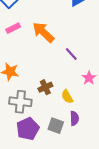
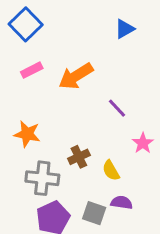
orange arrow: (43, 32) -> (76, 76), turned -75
purple semicircle: (74, 118) -> (122, 202), turned -80

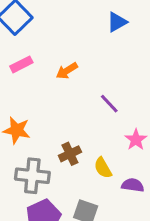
orange arrow: (76, 76) -> (67, 71), size x0.6
purple semicircle: (122, 202) -> (133, 185), moved

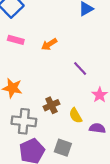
pink rectangle: (21, 64) -> (16, 40), turned 42

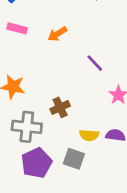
yellow semicircle: (76, 116) -> (89, 135), moved, turned -56

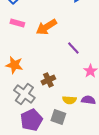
orange arrow: (57, 34) -> (46, 27), size x1.5
gray cross: (27, 127) -> (24, 94), turned 30

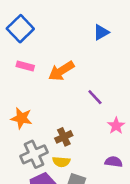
gray cross: (24, 94) -> (34, 154), turned 30
yellow semicircle: (69, 100) -> (61, 162), moved

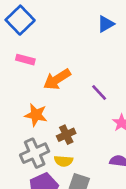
orange arrow: (61, 71) -> (57, 79), moved
orange star: (22, 118) -> (36, 115), moved

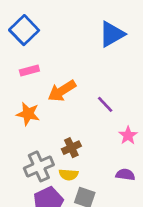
blue triangle: (106, 24) -> (112, 34), size x1.5
pink rectangle: (25, 60) -> (29, 71), turned -30
orange star: (36, 115) -> (28, 114), moved

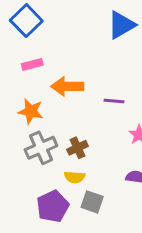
orange arrow: (62, 91) -> (67, 86), turned 32
purple line: (105, 104) -> (114, 101), turned -42
gray cross: (39, 166) -> (41, 148), moved

